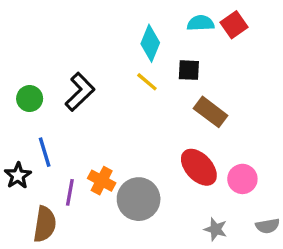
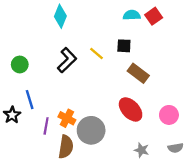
cyan diamond: (150, 43) -> (60, 16), moved
black L-shape: (80, 92) -> (67, 60), moved
pink circle: (242, 179) -> (169, 115), moved
brown semicircle: (45, 224) -> (66, 147), moved

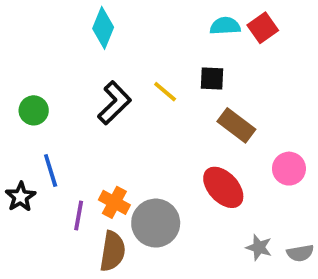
pink circle: (169, 115) -> (289, 169), moved
gray star: (142, 150) -> (259, 247), moved

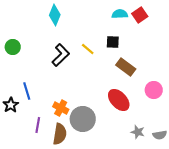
green circle: (34, 110) -> (13, 47), moved
purple line: (79, 216) -> (38, 125), moved

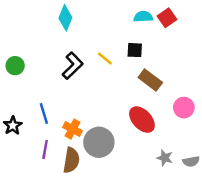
green circle: (13, 47) -> (15, 66), moved
blue line: (27, 91) -> (44, 114), moved

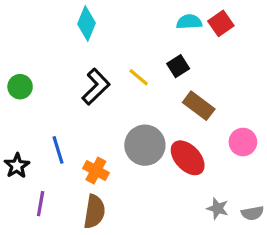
black square: (135, 50) -> (178, 66), turned -35
gray circle: (99, 142) -> (145, 145), moved
purple line: (45, 149) -> (41, 204), moved

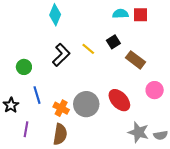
red square: (221, 23) -> (140, 15), turned 35
green circle: (20, 87) -> (24, 67), moved
brown rectangle: (199, 106) -> (135, 60), moved
gray circle: (145, 145) -> (86, 104), moved
gray star: (218, 208) -> (138, 132), size x1.5

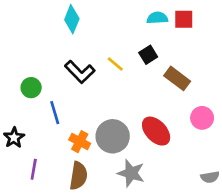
black L-shape: (61, 55) -> (80, 72), turned 90
blue line: (37, 95) -> (55, 113), moved
gray star: (138, 132) -> (131, 173), moved

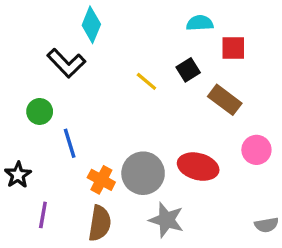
red square: (184, 19) -> (233, 48), moved
black L-shape: (80, 72) -> (66, 63), moved
red ellipse: (156, 131) -> (198, 167), turned -32

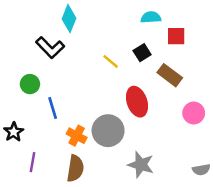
red ellipse: (198, 167) -> (137, 102), moved, turned 56
gray star: (166, 220) -> (141, 165), moved

